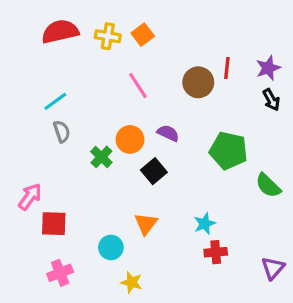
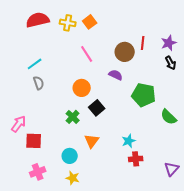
purple semicircle: (168, 133) -> (116, 75), moved
green cross: (101, 157) -> (73, 117), moved
yellow star: (132, 282) -> (73, 178), moved

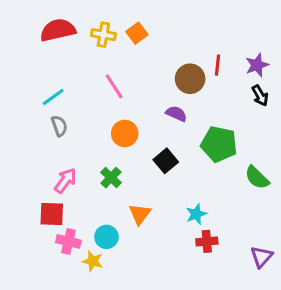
pink line: (87, 54) -> (114, 86), moved
black square: (97, 108) -> (166, 161), moved
pink arrow: (19, 124) -> (65, 181), moved
pink cross: (38, 172) -> (68, 241), moved, turned 35
yellow star: (73, 178) -> (93, 261), moved

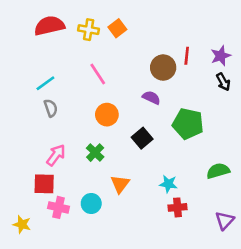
green semicircle: (257, 178) -> (218, 171), moved, turned 120
cyan star: (196, 214) -> (168, 184), turned 30
yellow star: (93, 261) -> (22, 224), moved

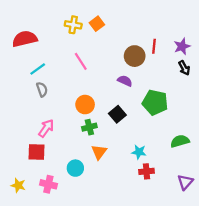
red semicircle: (49, 26) -> (25, 39), moved
orange circle: (107, 115) -> (85, 105), moved
green cross: (95, 153) -> (89, 127), moved, turned 32
pink cross: (59, 207) -> (48, 184), moved

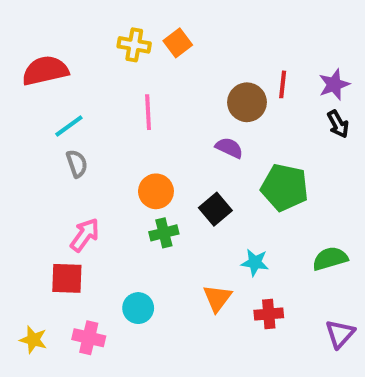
pink line: (81, 61) -> (148, 112), turned 30
orange triangle: (99, 152) -> (217, 298), moved
cyan star: (139, 152) -> (255, 263), moved

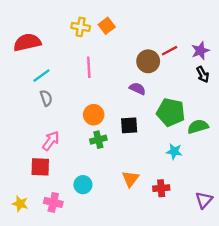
red line: (283, 84) -> (170, 51), turned 56
black square: (215, 209) -> (129, 125), turned 36
green semicircle: (330, 259) -> (198, 127), moved
cyan star: (255, 263) -> (174, 151), moved

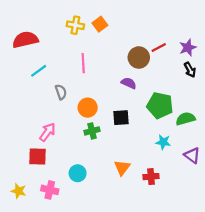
gray semicircle: (46, 98) -> (61, 92), moved
purple triangle: (204, 200) -> (192, 155), moved, turned -36

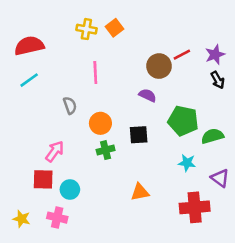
cyan line: (39, 71) -> (29, 80), moved
orange triangle: (122, 168) -> (140, 192), turned 42
cyan circle: (78, 173) -> (70, 190), moved
red cross: (151, 177) -> (195, 207), moved, size x1.6

